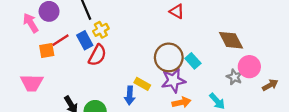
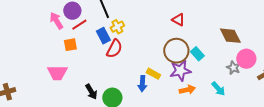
red triangle: (177, 11) -> (178, 20), moved
red line: (61, 40) -> (79, 25), moved

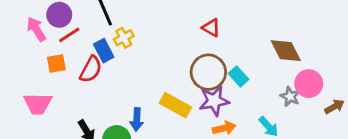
red semicircle: (114, 49) -> (91, 69), moved
yellow rectangle: (153, 74) -> (175, 105), size x1.5
blue arrow: (142, 84) -> (137, 119), moved

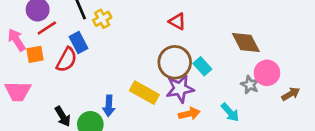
pink arrow: (36, 29) -> (17, 40), moved
yellow cross: (124, 38) -> (102, 19), moved

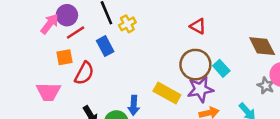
pink arrow: (17, 40) -> (50, 24), moved, turned 70
red semicircle: (67, 60) -> (84, 73), moved

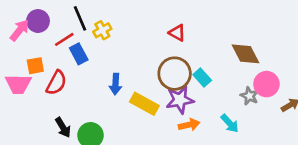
red line: (76, 32) -> (64, 39), moved
pink trapezoid: (48, 92) -> (18, 84), moved
blue arrow: (134, 105) -> (115, 84), moved

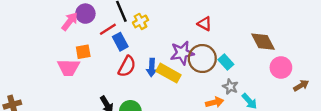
red semicircle: (56, 83) -> (127, 66), moved
gray star: (249, 96) -> (230, 87), moved
purple star: (180, 100) -> (182, 53), moved
yellow rectangle: (144, 104) -> (169, 73), moved

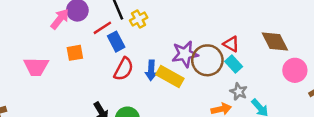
red triangle: (205, 24) -> (231, 44), moved
pink trapezoid: (69, 68) -> (36, 67), moved

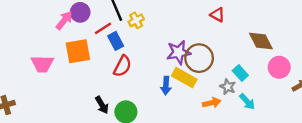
red triangle: (231, 44) -> (217, 15), moved
orange square: (75, 53) -> (78, 51), size x1.6
cyan rectangle: (234, 64) -> (240, 73), moved
blue arrow: (151, 70) -> (166, 86), moved
yellow rectangle: (170, 77) -> (184, 78), moved

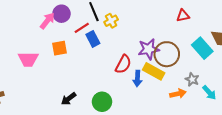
red triangle: (217, 15) -> (183, 16), turned -40
orange square: (78, 51) -> (59, 48), size x0.7
red semicircle: (122, 66) -> (123, 64), moved
cyan rectangle: (240, 73) -> (202, 48), moved, size x1.5
black arrow: (102, 105) -> (69, 99), moved, turned 84

